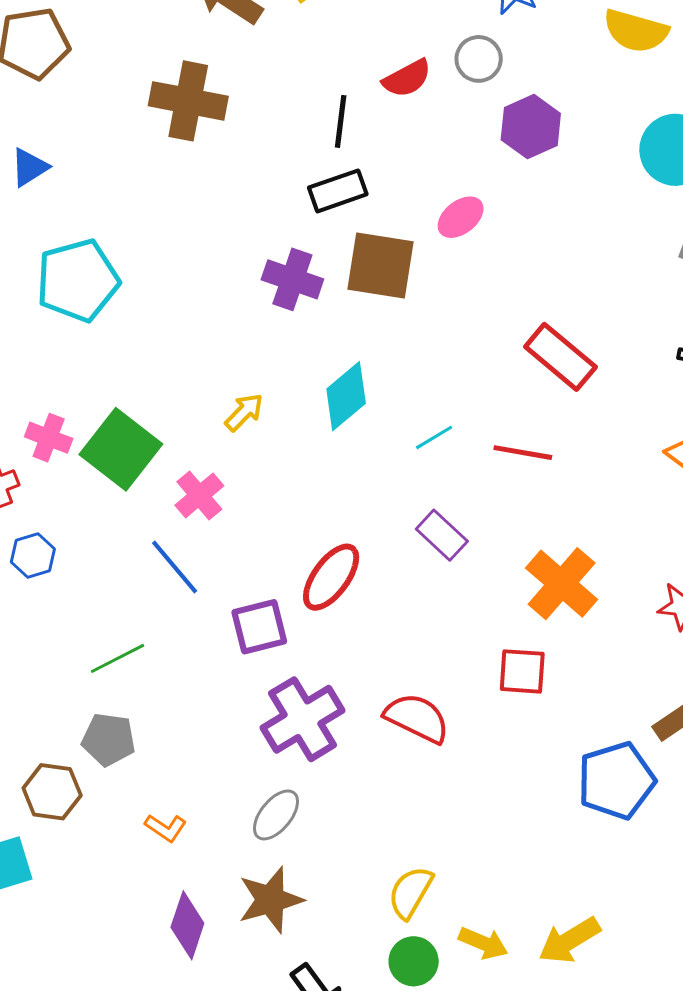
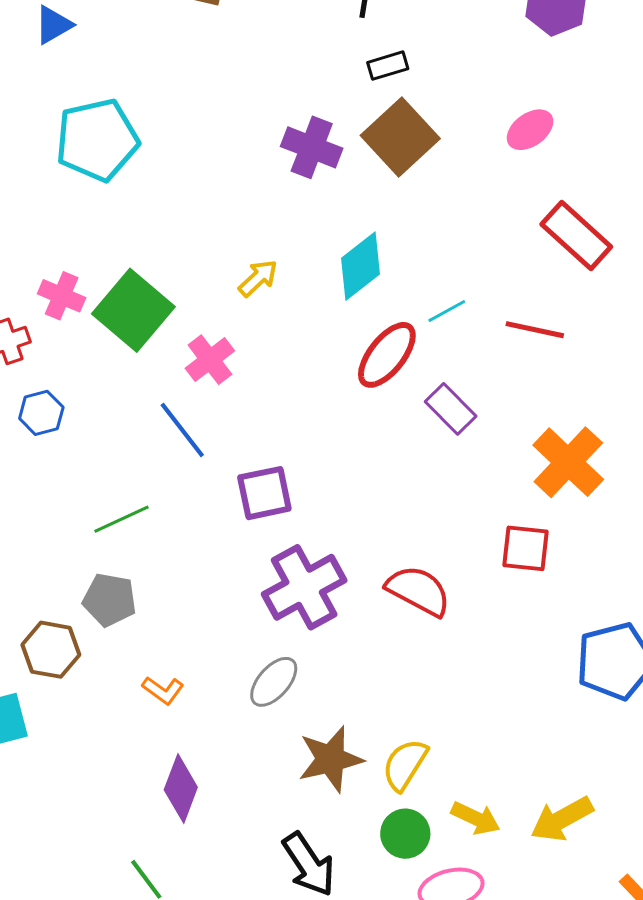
black rectangle: (338, 191) -> (388, 66), moved, size x0.7
pink ellipse: (461, 217) -> (530, 130), moved
brown square: (381, 265) -> (400, 137), turned 36
red ellipse: (331, 577) -> (387, 355), moved
brown star: (271, 900) -> (331, 759), moved

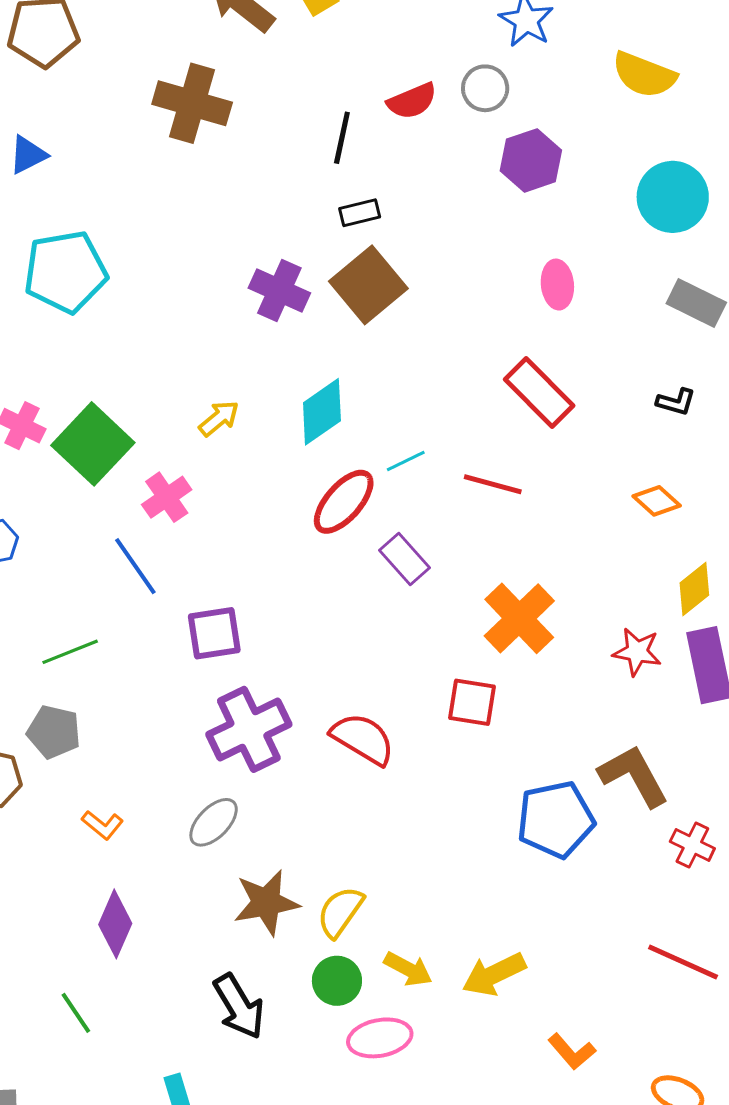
pink ellipse: (530, 130) -> (557, 285), moved, turned -63

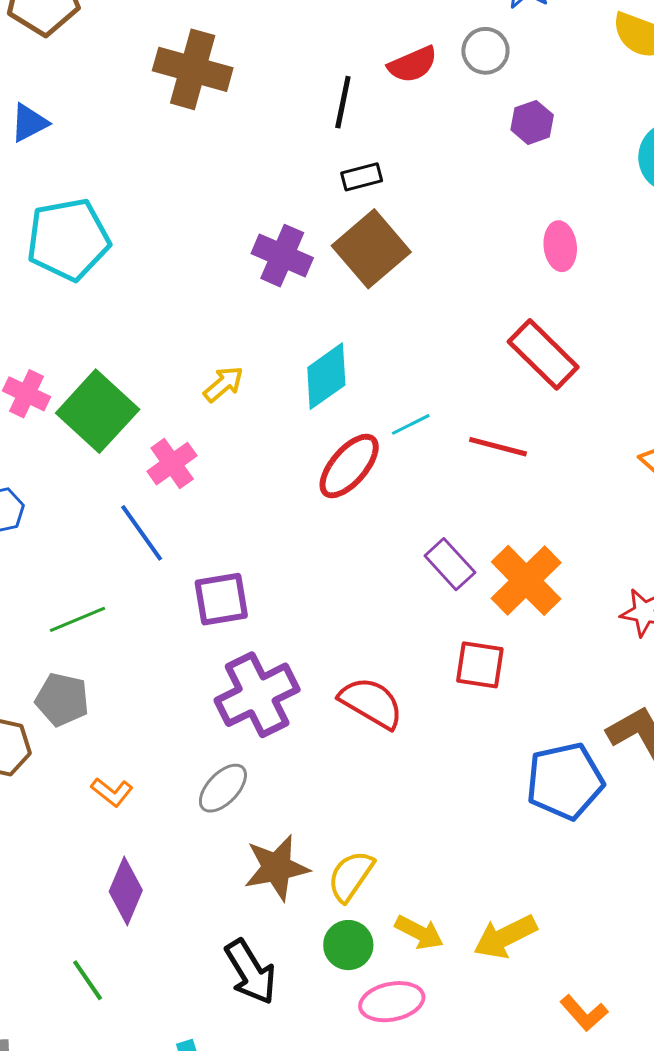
purple hexagon: (531, 160) -> (532, 122), size x0.7
purple rectangle: (404, 559) -> (450, 564), moved

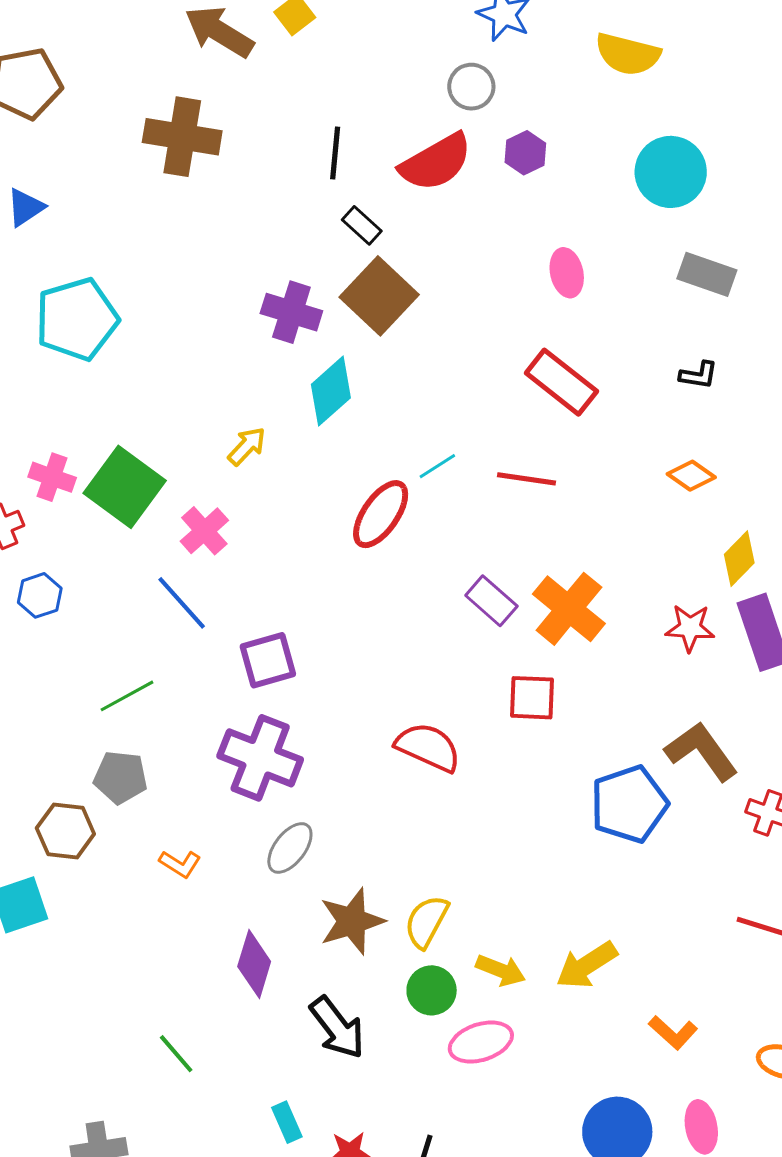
red semicircle: (413, 64) -> (436, 162), moved, size x1.5
black rectangle: (362, 177) -> (362, 225), turned 63
cyan diamond: (326, 376) -> (331, 391), moved
purple cross: (257, 695) -> (260, 758), moved, turned -36
purple diamond: (126, 891) -> (254, 964), moved

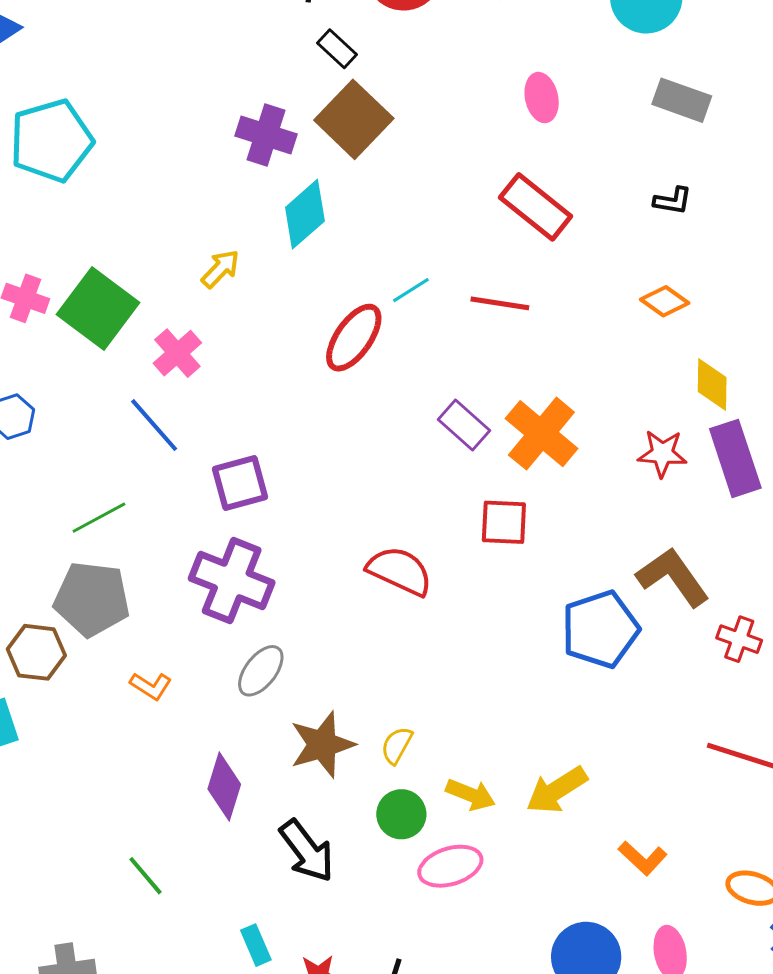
yellow diamond: (739, 559) -> (712, 385), turned -44
gray pentagon: (121, 777) -> (92, 599), size x1.4
yellow semicircle: (426, 922) -> (397, 745), size x0.7

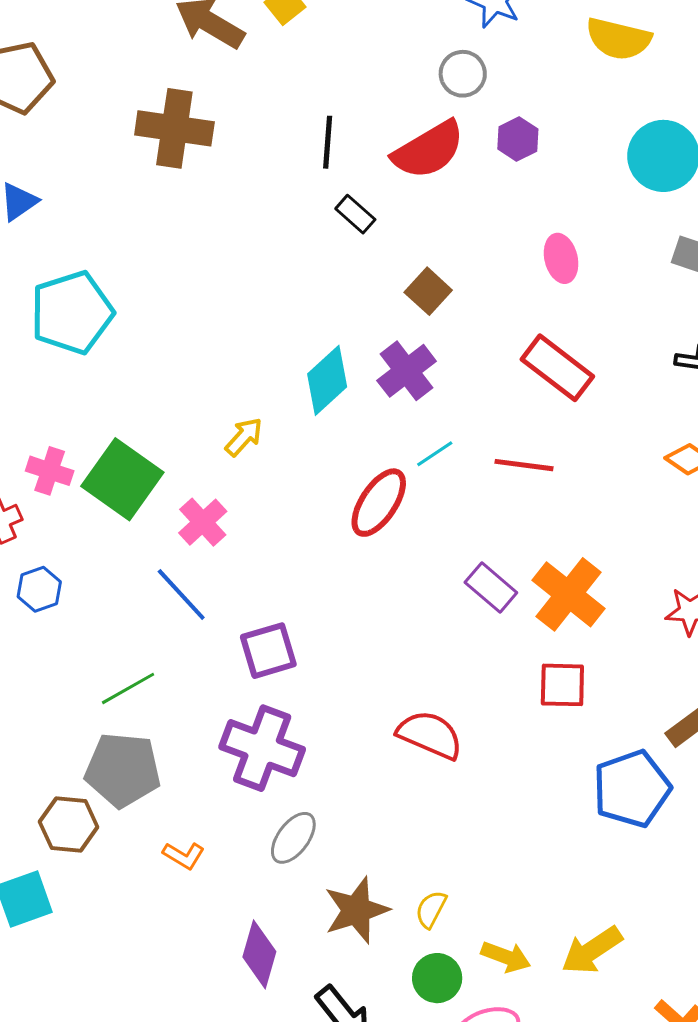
brown square: (354, 119) -> (428, 291), moved, size x0.6
purple cross: (266, 135) -> (407, 371), moved, turned 36
red square: (504, 522) -> (562, 685), moved

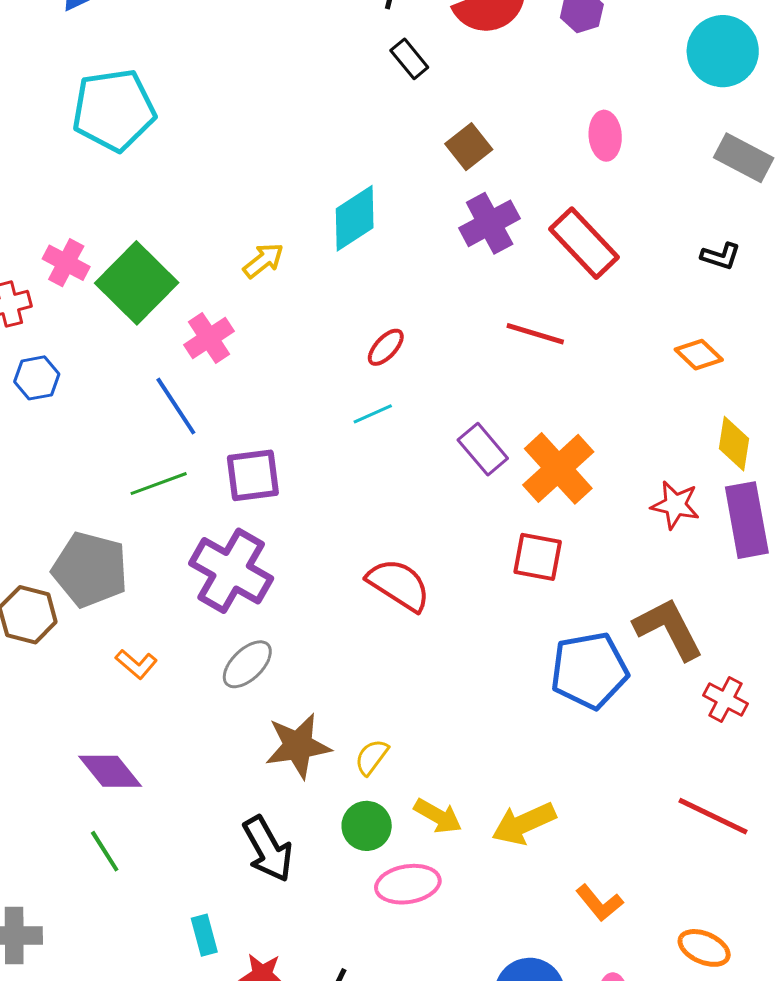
purple cross: (407, 371) -> (490, 223), moved
cyan line: (435, 454) -> (373, 414), moved
red ellipse: (379, 503) -> (386, 347), size x0.6
green line: (128, 688) -> (159, 484), moved
purple diamond: (259, 954) -> (110, 771), moved, turned -64

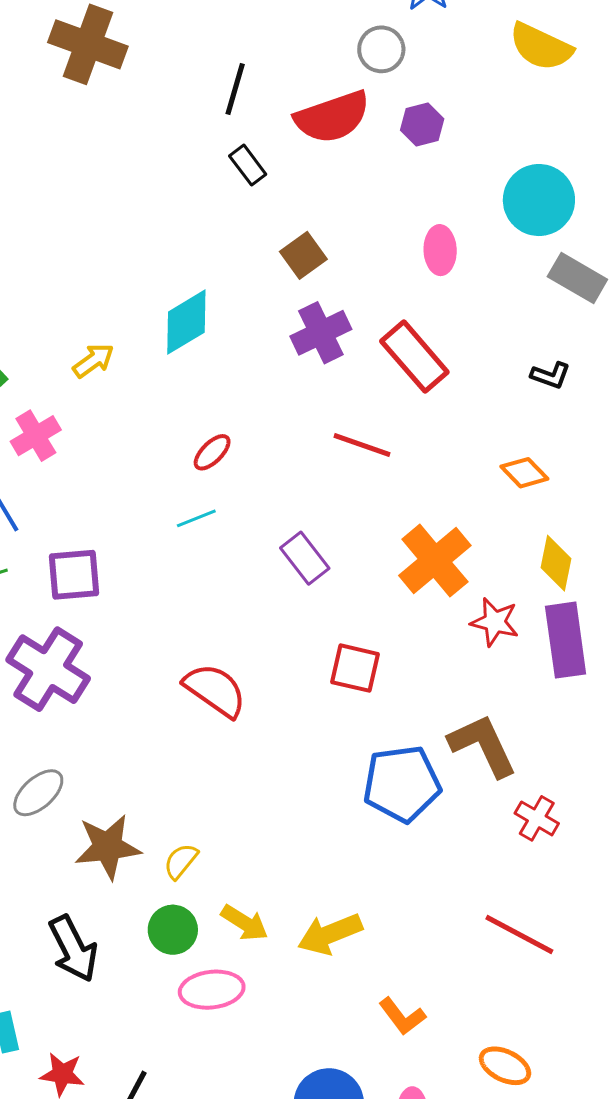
cyan circle: (723, 51) -> (539, 200), moved
orange cross: (558, 468) -> (435, 561), moved
gray ellipse: (247, 664) -> (38, 793), moved

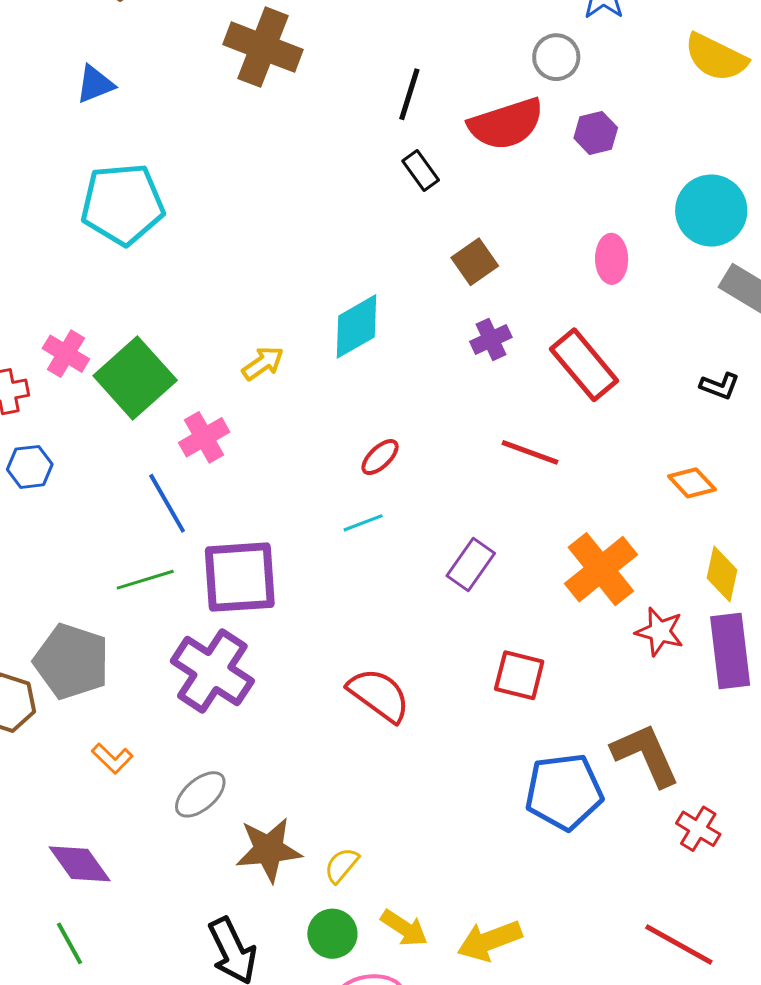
purple cross: (321, 333) -> (491, 339), size x0.7
purple rectangle: (305, 558) -> (471, 565), turned 72
purple square: (74, 575) -> (240, 577), size x1.4

